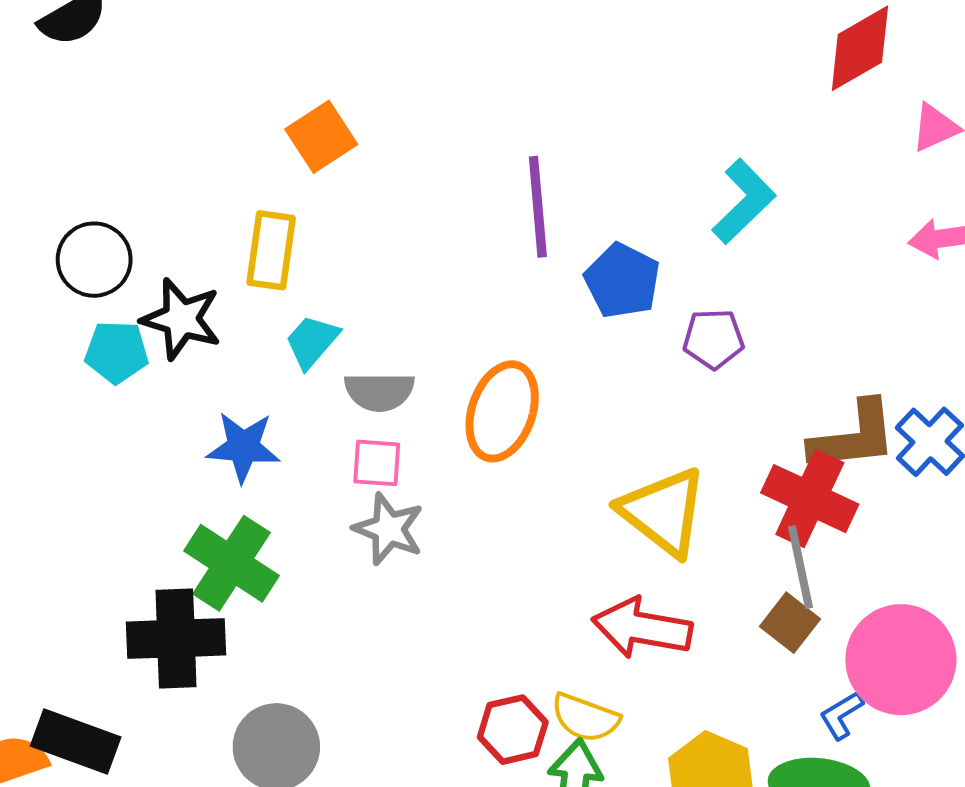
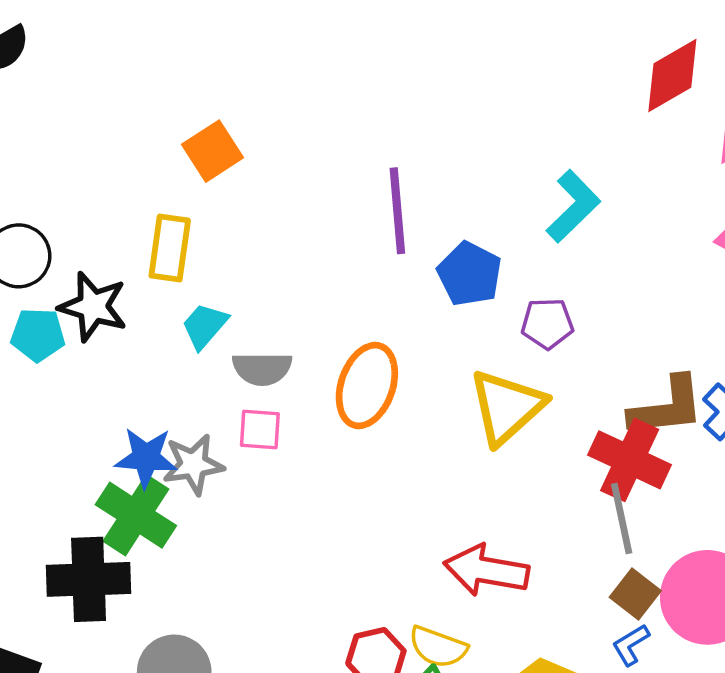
blue star: (243, 447) -> (146, 458), moved
yellow triangle: (663, 512) -> (507, 407), moved, turned 40
gray star: (389, 529) -> (193, 464), moved, turned -30
brown square: (790, 623) -> (635, 594), moved
blue L-shape: (841, 715) -> (631, 645), moved

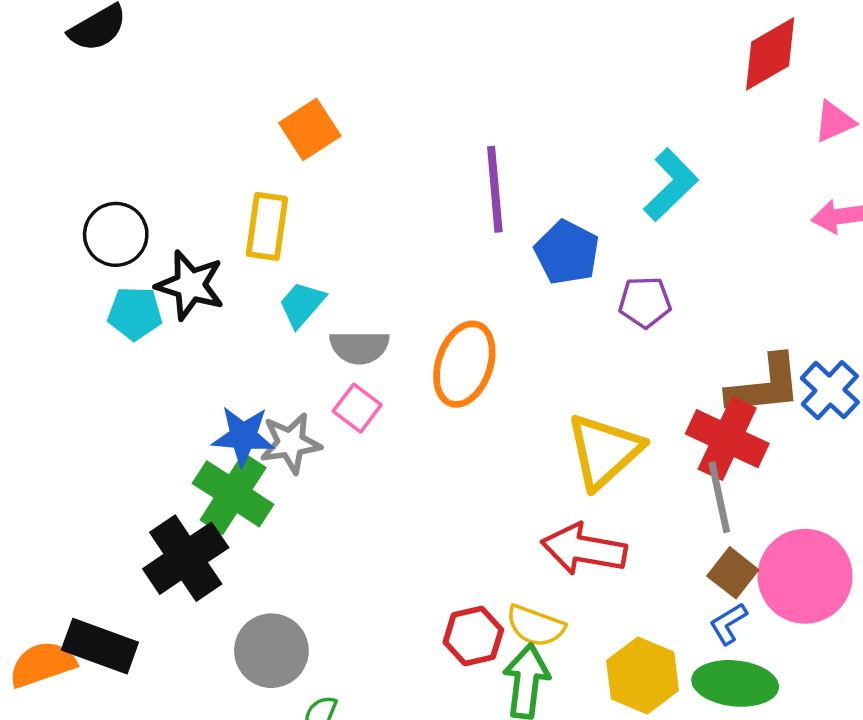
yellow triangle: (507, 407) -> (604, 451), moved
pink square: (260, 429) -> (357, 408), turned 33
black cross: (89, 579) -> (186, 558), turned -32

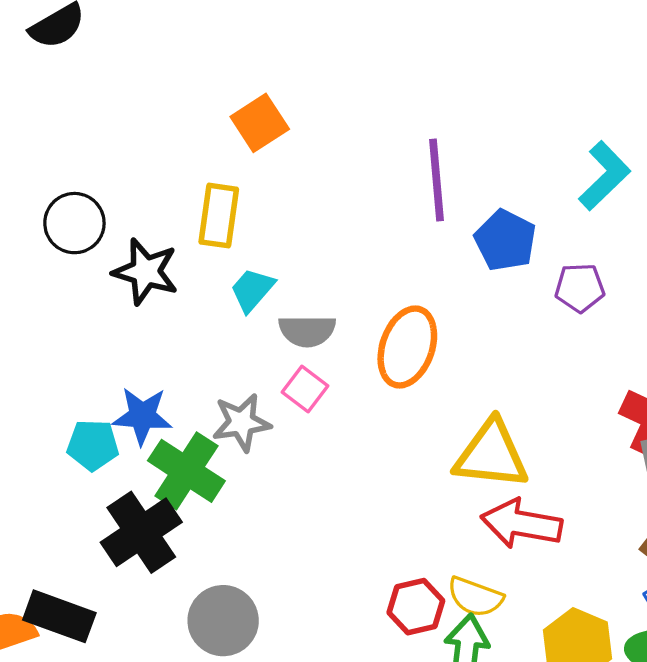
cyan pentagon: (135, 313) -> (93, 445), moved
blue star: (243, 436) -> (142, 416), moved
yellow triangle: (604, 451) -> (491, 455), moved, turned 48

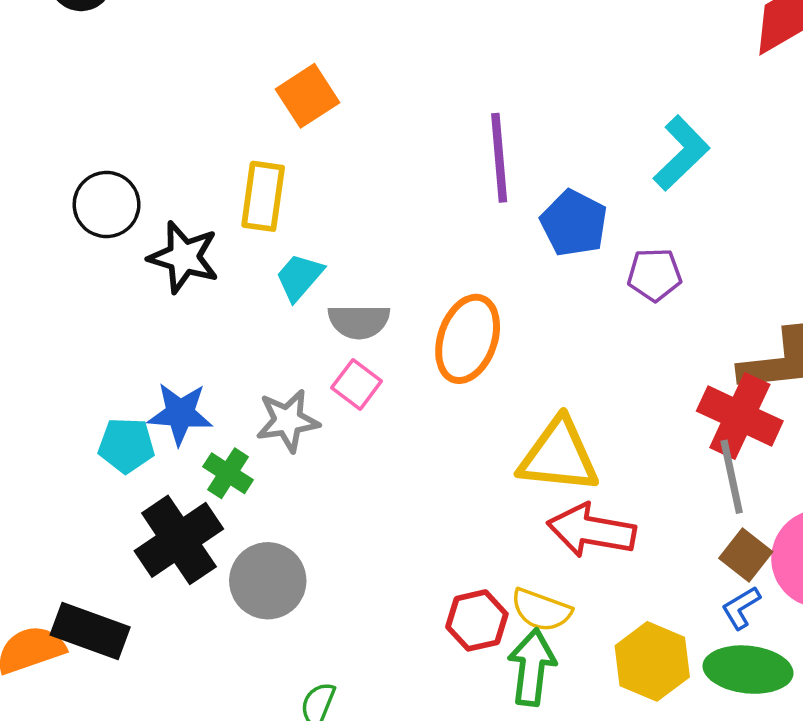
green cross: (186, 471) -> (228, 473), size x0.6
gray circle: (223, 621) -> (268, 581), moved

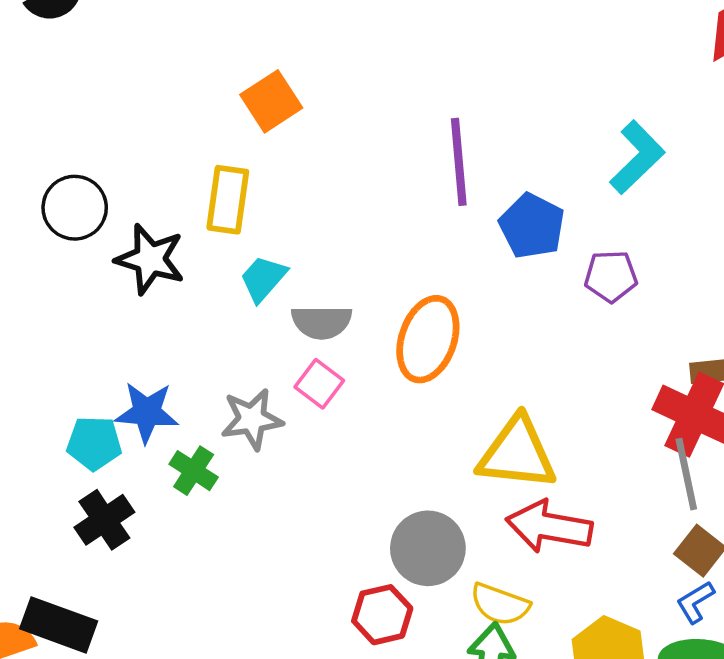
black cross: (179, 540) -> (104, 520), moved, size x0.7
gray circle: (268, 581) -> (428, 548), moved
red hexagon: (477, 620) -> (382, 615), moved

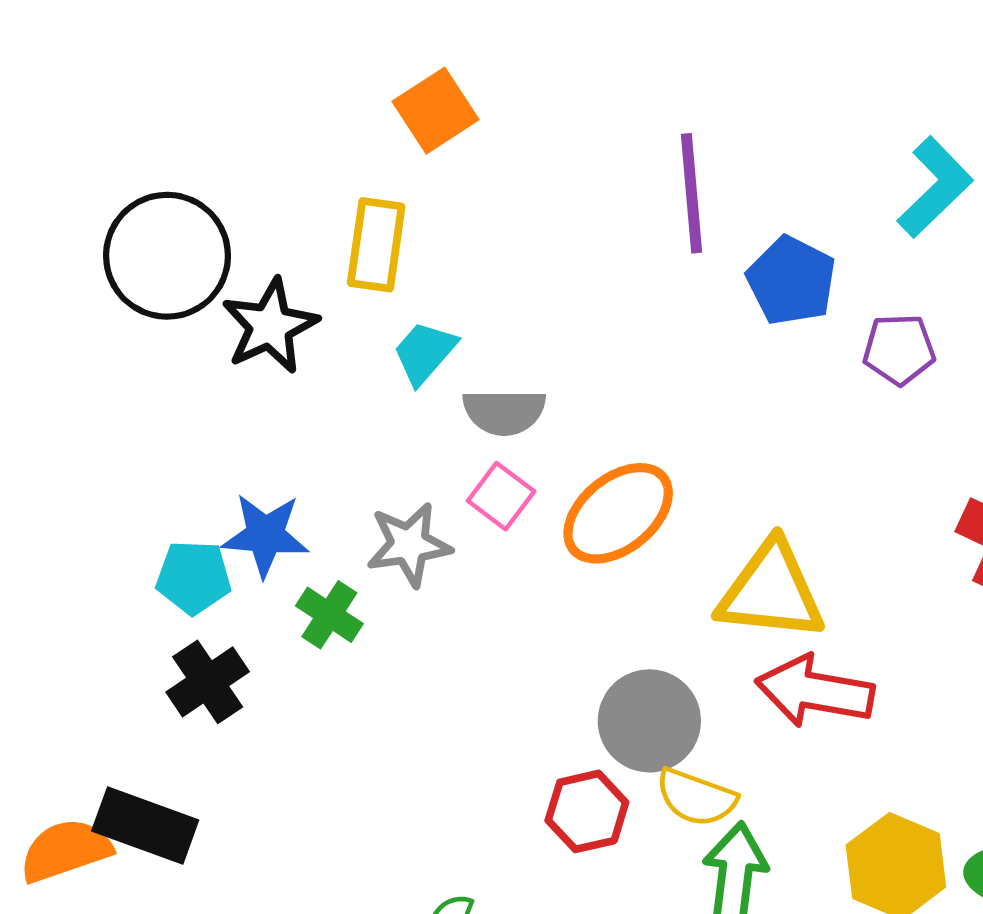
black circle: (75, 208) -> (167, 256), size x1.4
black star: (150, 259) -> (270, 326), turned 30
orange ellipse: (428, 339) -> (618, 513), moved, turned 32
yellow semicircle: (500, 604) -> (696, 797), moved

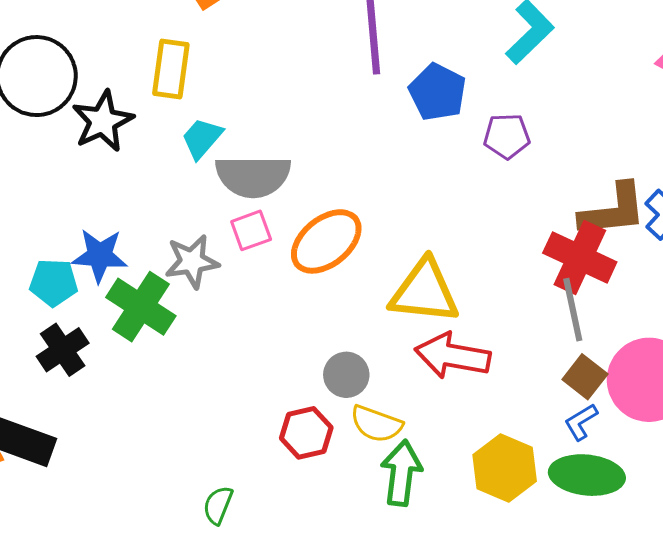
gray semicircle: (504, 412) -> (253, 176), size x1.4
pink square: (501, 496) -> (251, 230), turned 33
green cross: (329, 615) -> (141, 307), size x1.6
gray circle: (649, 721) -> (346, 375), size x0.7

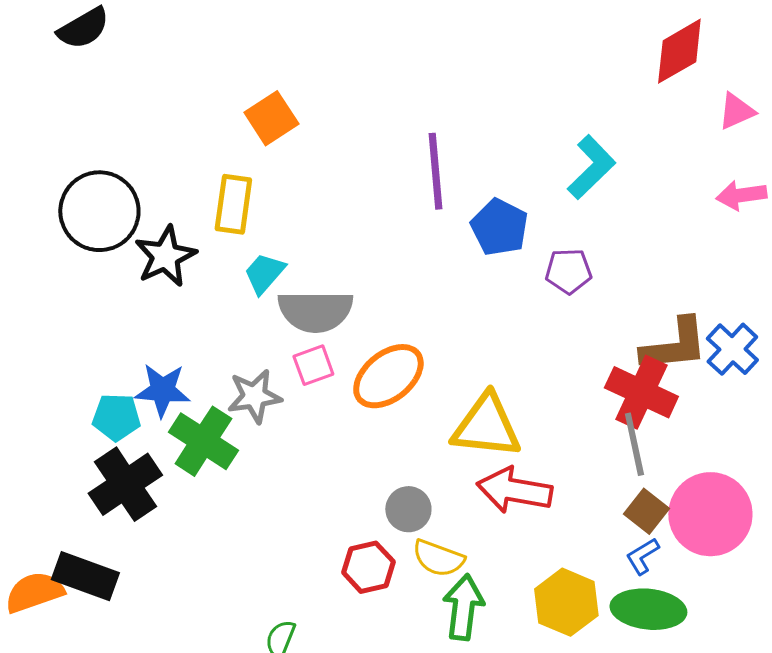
black cross: (63, 350) -> (125, 484), size x1.4

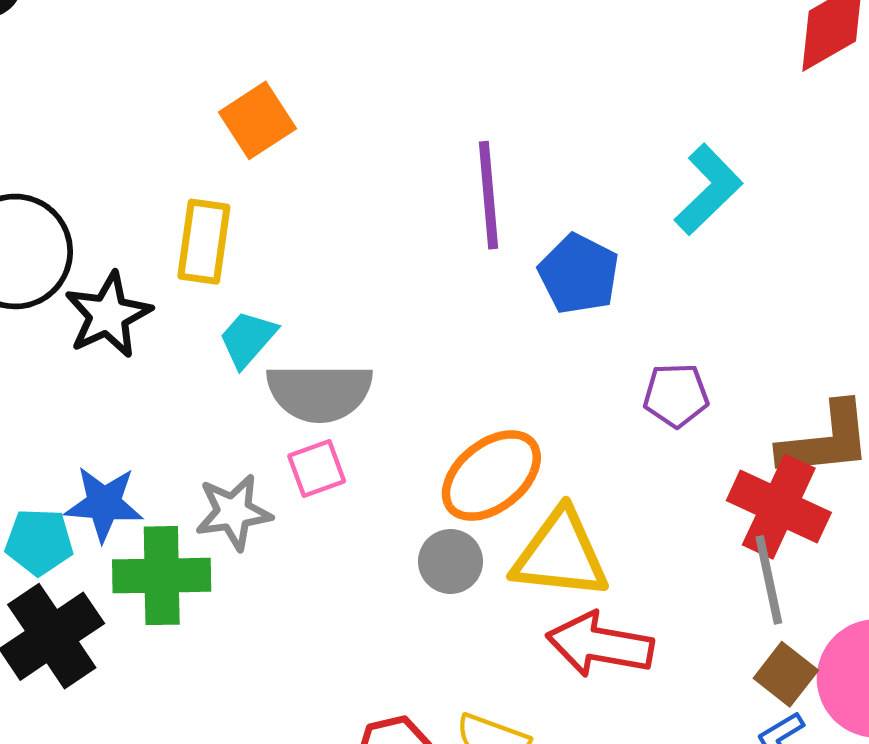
purple pentagon: (568, 271) -> (676, 395), moved
orange ellipse: (388, 376) -> (491, 476), moved
green cross: (203, 441) -> (162, 576), turned -34
gray circle: (408, 509) -> (451, 561), moved

